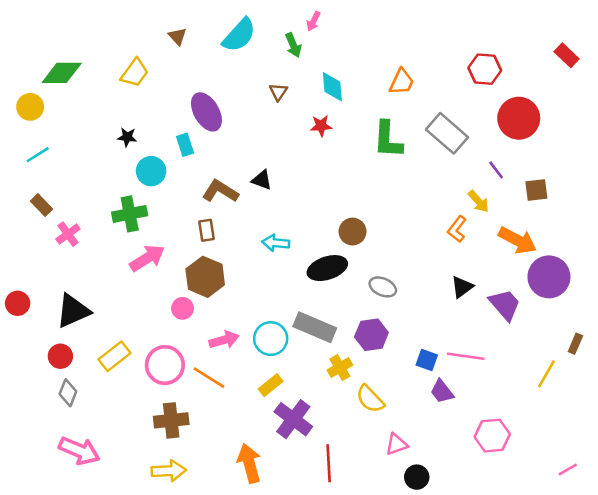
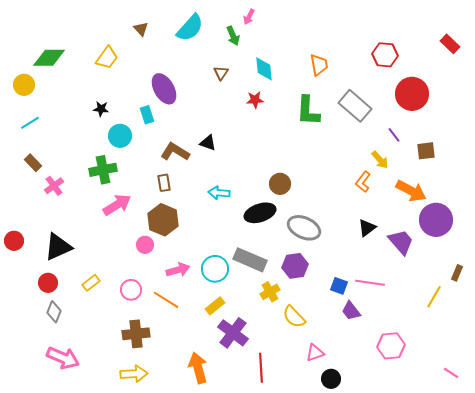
orange trapezoid: (402, 82) -> (319, 65), turned -35
gray ellipse: (383, 287) -> (304, 228), size x1.5
yellow rectangle: (115, 356) -> (91, 283), size x0.7
pink circle: (165, 365) -> (131, 290), size x0.7
pink line: (568, 470) -> (451, 373), turned 63

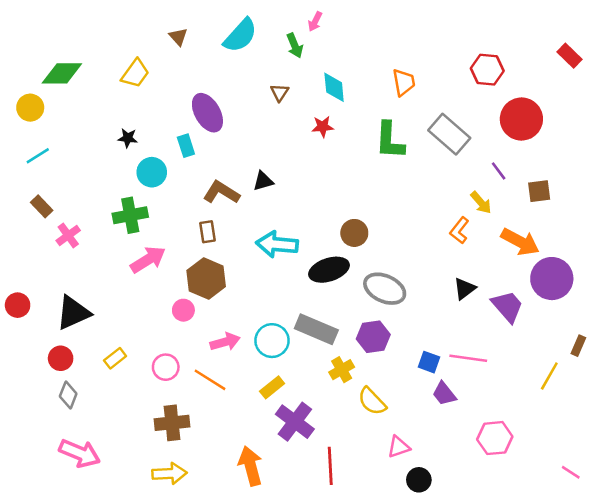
black triangle: (208, 143) -> (263, 181), turned -36
cyan arrow: (219, 193) -> (277, 244), size x1.5

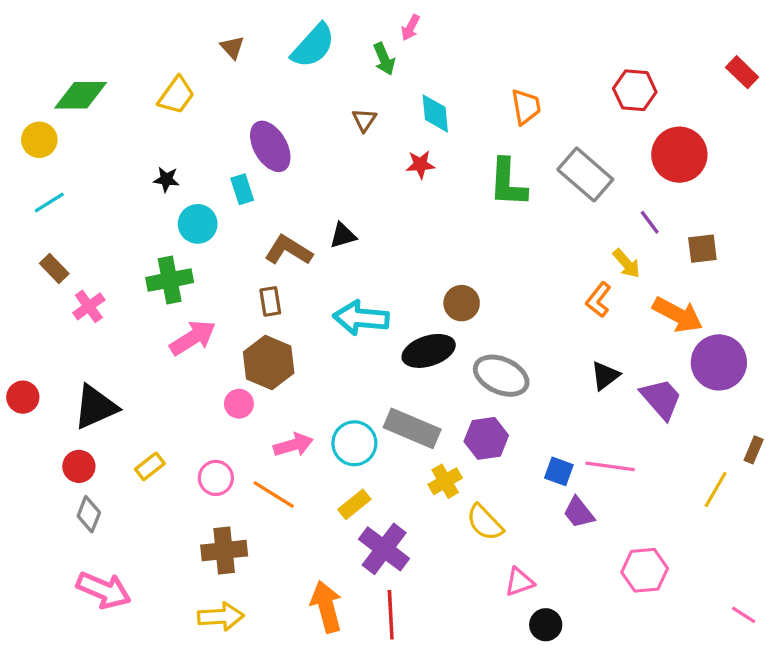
red line: (330, 466) -> (391, 615), moved

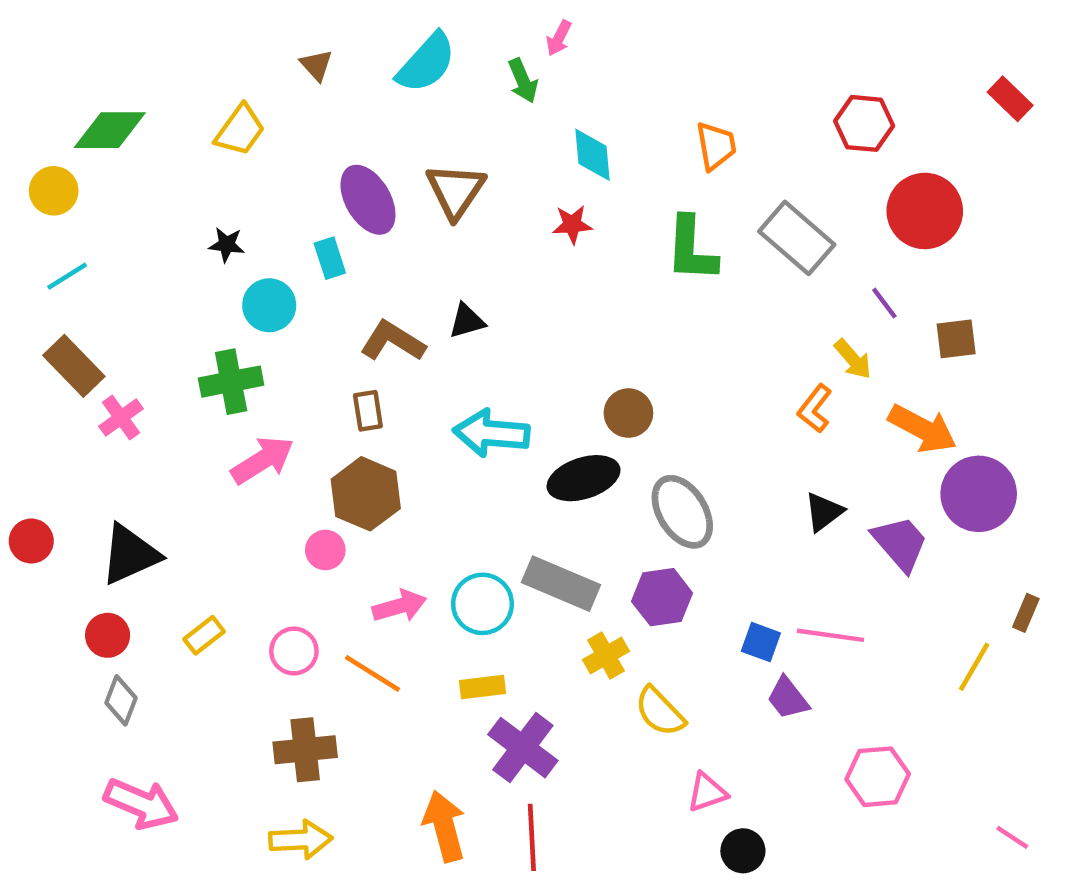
brown triangle: (364, 120) -> (456, 191), moved, size x1.8
brown rectangle: (54, 268) -> (74, 366), size x1.5
gray ellipse: (501, 376) -> (682, 512), turned 34
yellow rectangle: (354, 504) -> (482, 687), turned 32

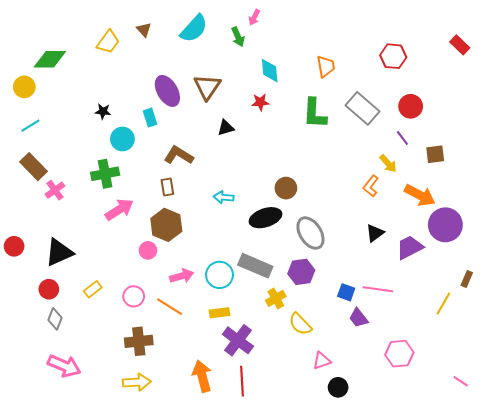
yellow trapezoid: (240, 130) -> (108, 42), moved
red circle: (925, 211) -> (411, 106), moved, size x0.7
black triangle: (467, 321) -> (226, 128), moved
cyan arrow: (491, 433) -> (224, 197), size x0.6
purple trapezoid: (900, 543) -> (410, 247), turned -76

